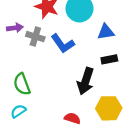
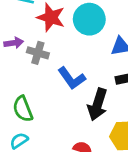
blue L-shape: (63, 44) -> (72, 78), moved

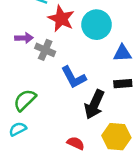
green semicircle: (23, 109) -> (25, 100), turned 60

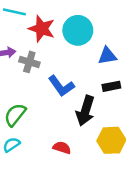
red semicircle: (76, 143) -> (62, 148), moved

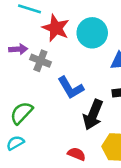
red semicircle: (62, 148) -> (77, 154), moved

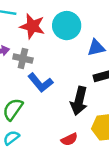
blue L-shape: (71, 88) -> (40, 83), moved
red semicircle: (77, 154) -> (69, 139), turned 140

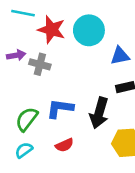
blue L-shape: (40, 83) -> (60, 108), moved, turned 135
red semicircle: (69, 139) -> (64, 145), moved

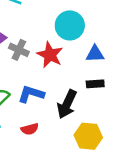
red star: (52, 30) -> (50, 55), moved

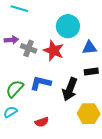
red semicircle: (30, 129) -> (42, 122), moved

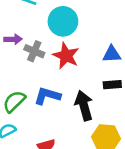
cyan circle: (68, 26) -> (63, 21), moved
black arrow: (70, 89) -> (84, 106), turned 140

